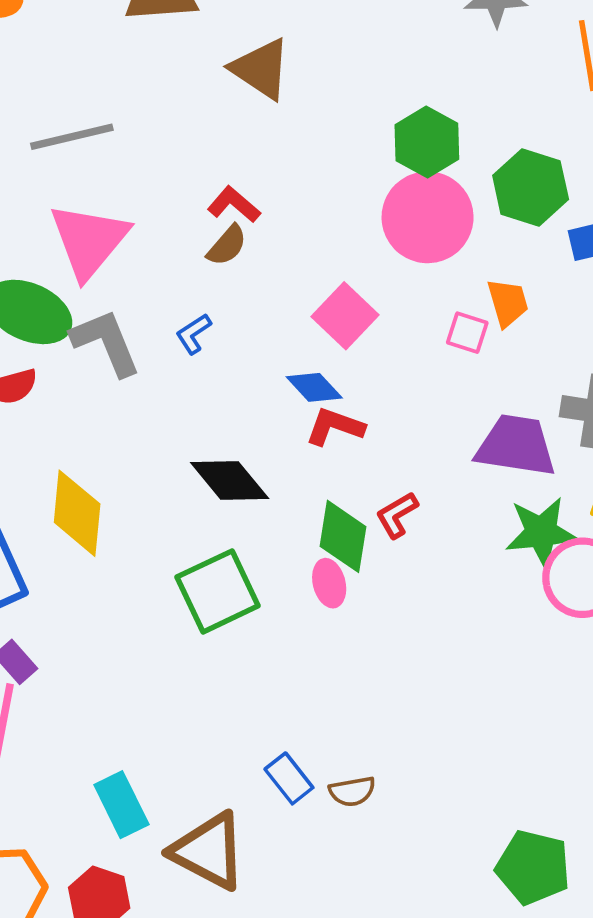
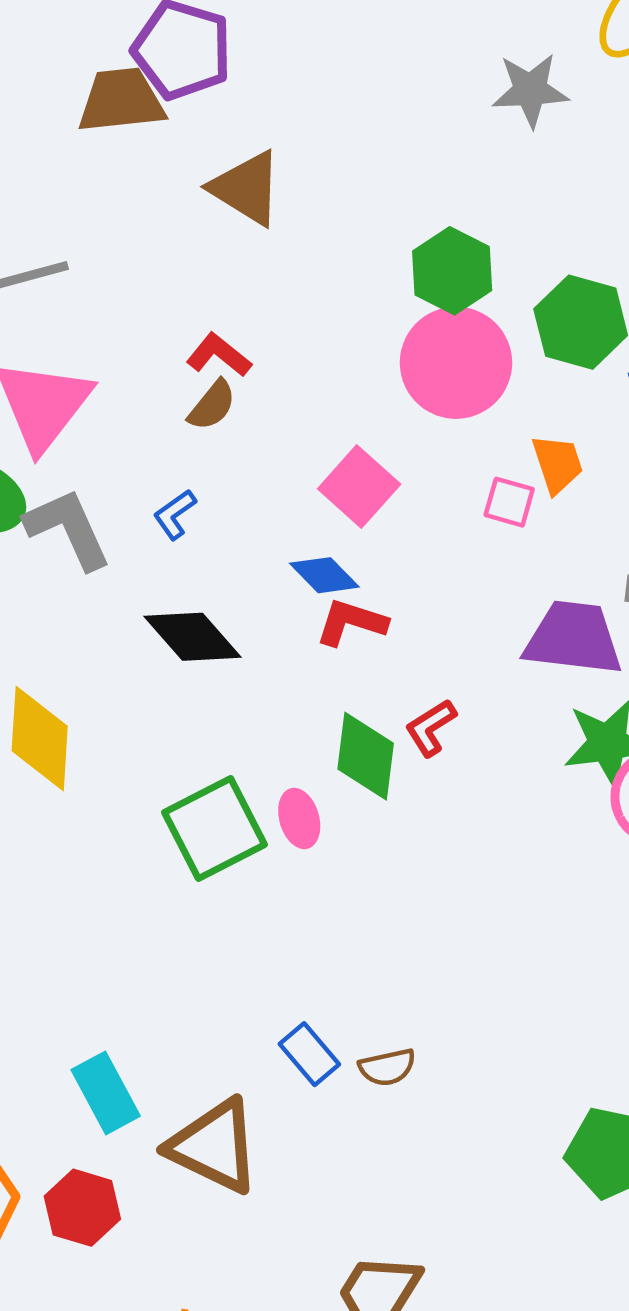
black diamond: (230, 480) -> (193, 637), moved
pink ellipse: (329, 583) -> (299, 819), moved

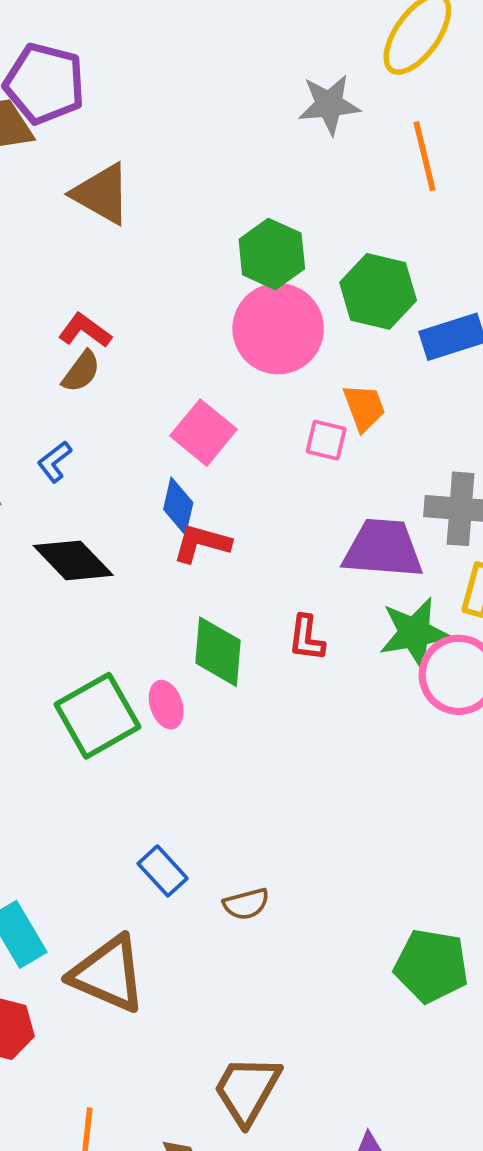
blue diamond: (324, 575) -> (178, 506), turned 60
red L-shape: (431, 728) -> (306, 638), moved, turned -48
blue rectangle: (309, 1054) -> (163, 871), moved

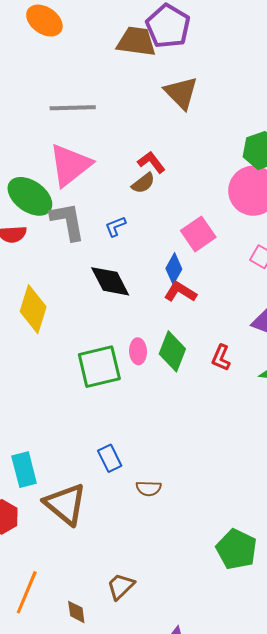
pink ellipse: (166, 705) -> (138, 351), moved
brown trapezoid: (247, 1090) -> (121, 586), size x0.7

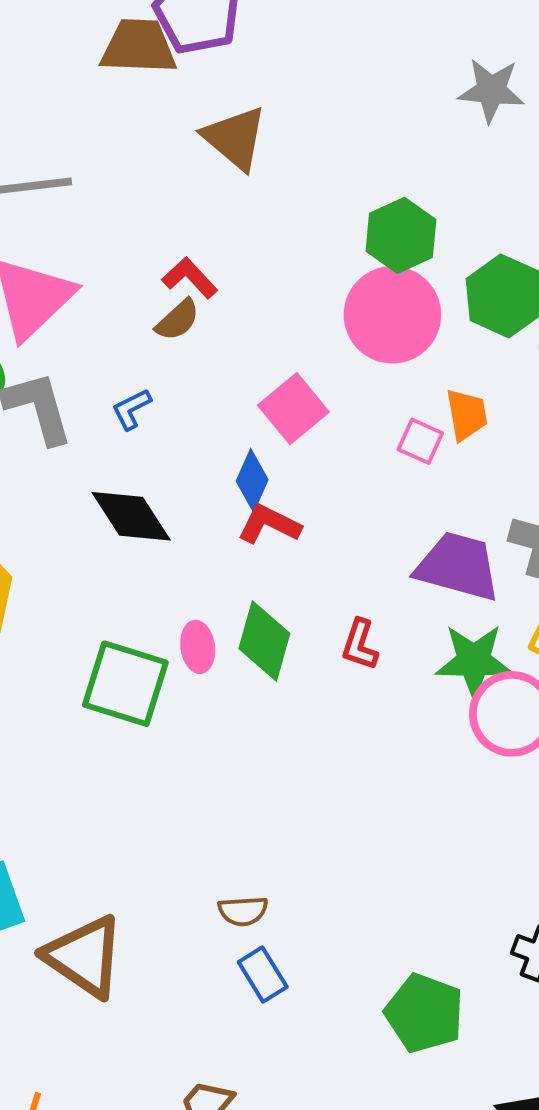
green square: (99, 367) -> (125, 684), turned 36
blue rectangle: (110, 458) -> (263, 975), moved

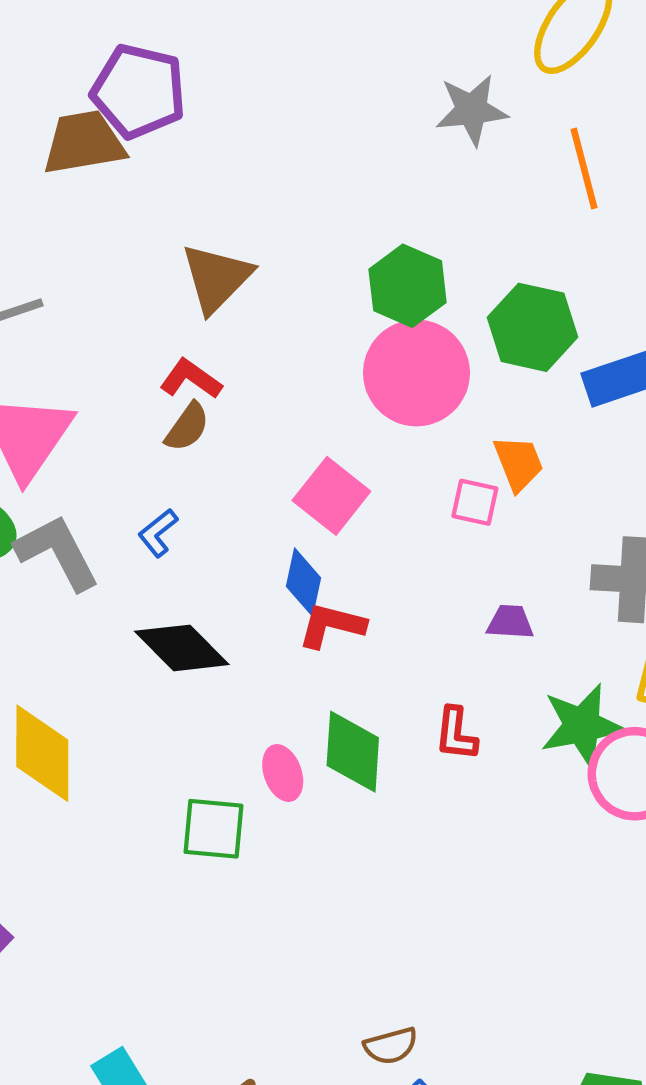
brown triangle: (235, 138) -> (216, 278), moved, turned 46
purple trapezoid: (458, 566) -> (510, 622), moved, size x0.5
green square: (125, 684) -> (213, 829), size x0.7

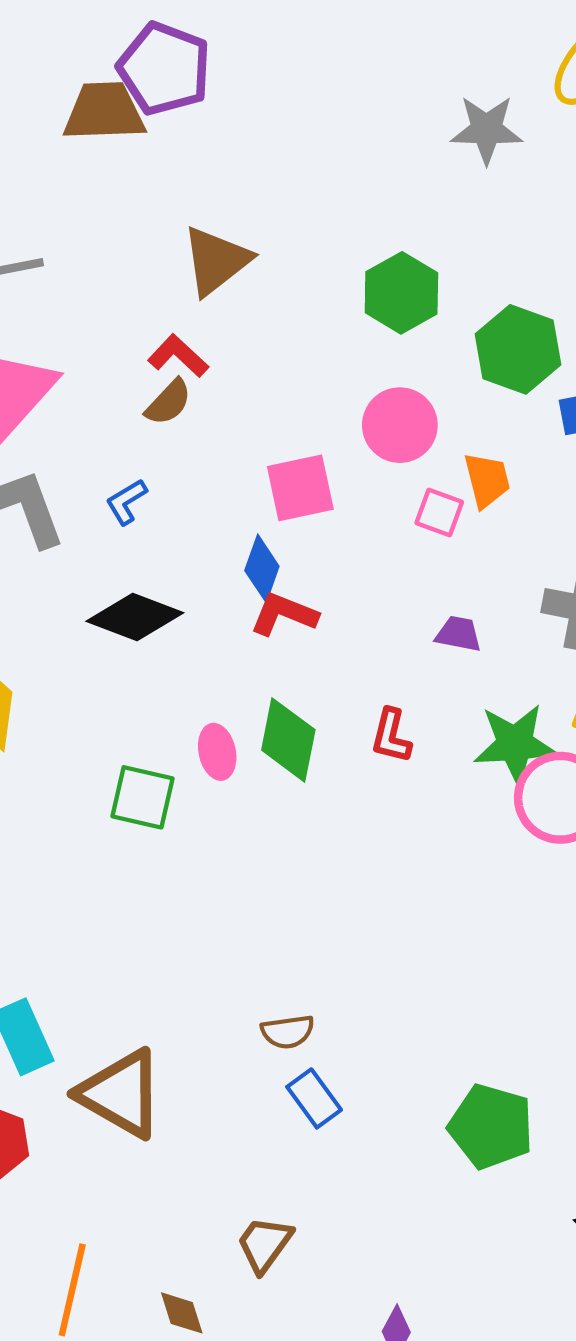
pink circle: (416, 373) -> (400, 425), moved, size x0.7
pink square: (331, 496) -> (300, 488), turned 32
black diamond: (182, 648) -> (135, 617), turned -32

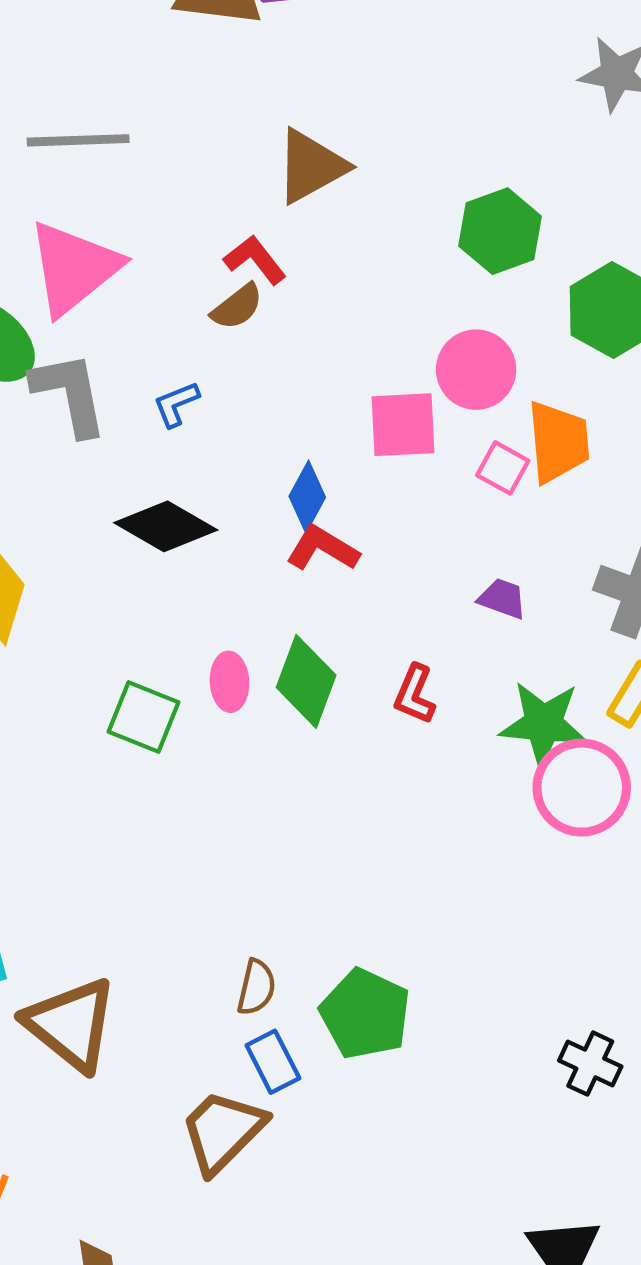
orange trapezoid: (487, 480) -> (558, 442), size x1.4
pink square: (300, 488) -> (403, 425), moved
brown semicircle: (288, 1032) -> (256, 987), turned -78
green pentagon: (491, 1126) -> (365, 1014), moved
brown trapezoid: (264, 1244) -> (223, 1131), moved, size x1.4

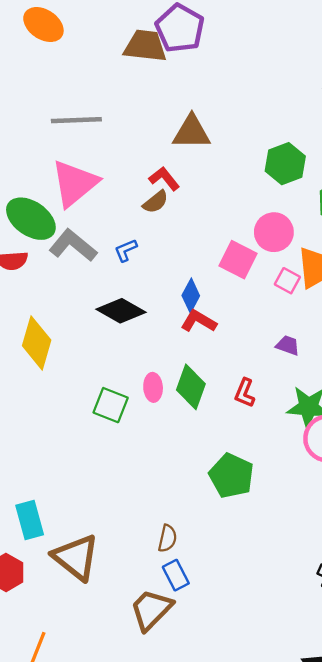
brown triangle: (311, 166) -> (192, 132), turned 30
gray L-shape: (70, 394) -> (73, 245), turned -39
pink square: (403, 425) -> (238, 260), turned 30
green pentagon: (365, 1014) -> (231, 476), moved

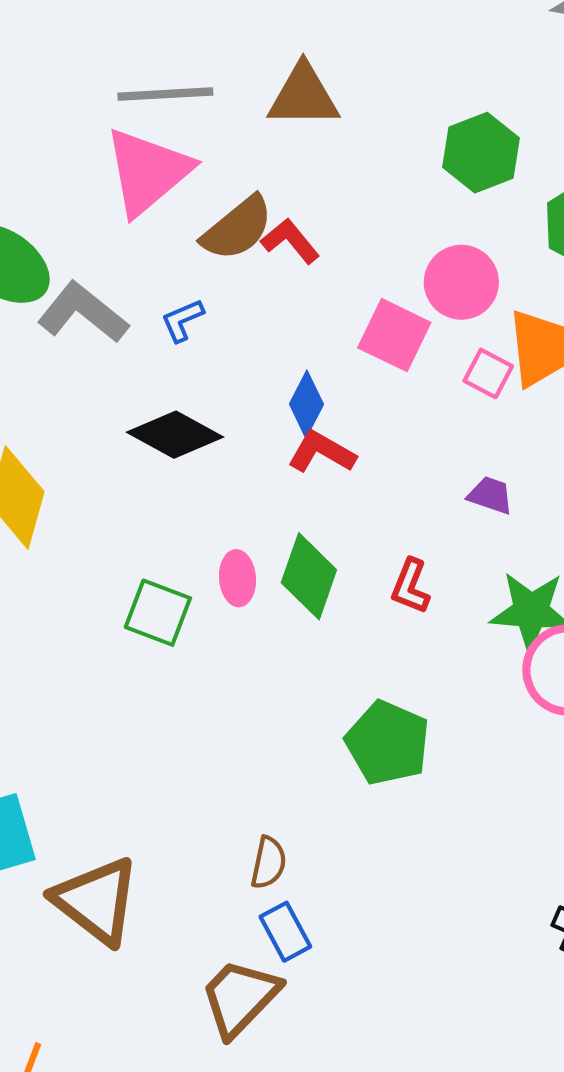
gray line: (76, 120) -> (165, 94), moved
red L-shape: (164, 179) -> (290, 241), moved
pink triangle: (75, 183) -> (148, 172), moved
brown semicircle: (156, 202) -> (237, 228), size x1.5

